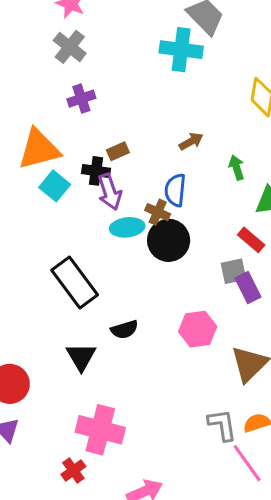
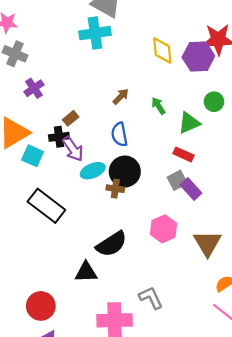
brown cross: (158, 212) -> (115, 189), moved
black rectangle: (75, 283) -> (46, 206), moved
black semicircle: (124, 330) -> (111, 244), size x1.6
black triangle: (81, 357) -> (86, 272), turned -45
gray L-shape: (222, 425) -> (151, 298), moved

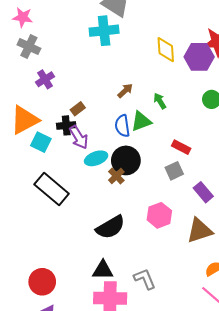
green triangle: (189, 123) -> (141, 121), moved
brown cross: (115, 189) -> (116, 176), turned 35
purple rectangle: (191, 189) -> (203, 192), moved
brown triangle: (207, 243) -> (200, 231), turned 40
black triangle: (86, 272) -> (103, 270), moved

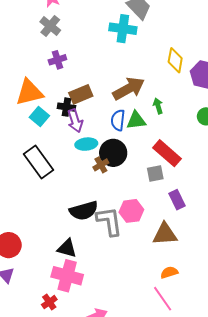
brown arrow: (125, 91) -> (129, 89), size x2.0
brown rectangle: (78, 109) -> (81, 94), size x1.6
red rectangle: (181, 147) -> (167, 153), size x1.6
gray L-shape: (145, 279) -> (109, 221), moved, size x1.4

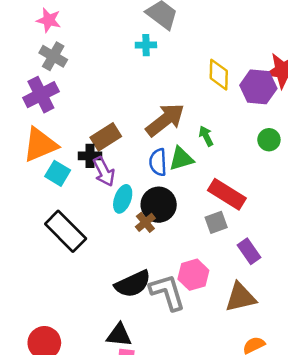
cyan cross: (123, 29) -> (146, 45), size x0.6
purple cross: (57, 60) -> (41, 95), moved, size x1.5
cyan ellipse: (86, 144) -> (123, 199), turned -55

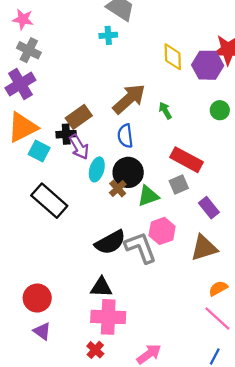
green triangle: (181, 159) -> (148, 196), moved

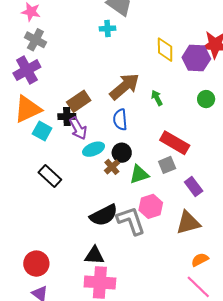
cyan ellipse: (97, 169) -> (94, 149), turned 50
black circle: (128, 172) -> (122, 153), size x0.7
black rectangle: (49, 201) -> (50, 176), size x0.7

